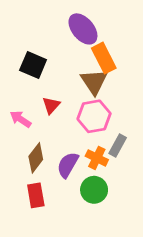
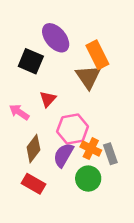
purple ellipse: (83, 29) -> (56, 38), moved
pink hexagon: (94, 116) -> (73, 129), moved
gray rectangle: (118, 145) -> (110, 154), moved, turned -48
red rectangle: (36, 195) -> (33, 184), turned -50

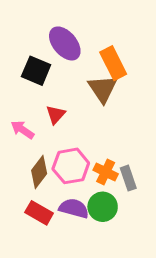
pink hexagon: (73, 129) -> (71, 166), moved
purple semicircle: (63, 155) -> (74, 208), moved, turned 75

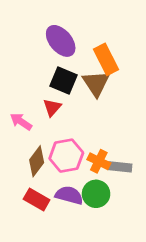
black square: (36, 71) -> (63, 81), moved
gray rectangle: (128, 178) -> (120, 167), turned -65

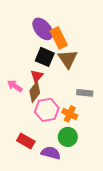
orange rectangle: (106, 59) -> (59, 38), moved
brown diamond: (37, 161) -> (35, 92), moved
gray rectangle: (120, 167) -> (85, 93), moved
purple semicircle: (69, 195) -> (51, 153), moved

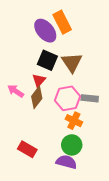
orange rectangle: (59, 38) -> (62, 22), moved
pink hexagon: (47, 110) -> (67, 98), moved
purple semicircle: (51, 153) -> (66, 162), moved

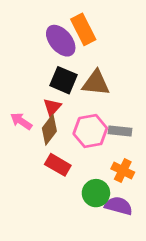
brown triangle: (72, 62) -> (96, 83), turned -50
orange cross: (74, 121) -> (123, 171), moved
red rectangle: (27, 149) -> (58, 165), moved
purple semicircle: (66, 162) -> (119, 206), moved

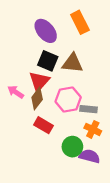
orange rectangle: (83, 29) -> (80, 22), moved
red triangle: (52, 107) -> (39, 81), size x1.5
gray rectangle: (120, 131) -> (88, 109), moved

